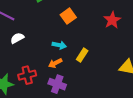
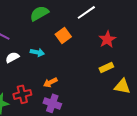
cyan arrow: (59, 45) -> (37, 52), moved
yellow rectangle: (82, 55) -> (106, 67), moved, turned 32

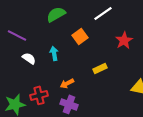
cyan arrow: (37, 52) -> (54, 53), turned -112
white semicircle: (12, 57) -> (29, 58), turned 64
yellow rectangle: (106, 67) -> (100, 68), moved

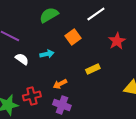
cyan arrow: (54, 53) -> (47, 54), turned 88

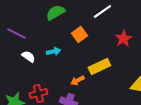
yellow rectangle: (93, 69) -> (99, 67), size x1.5
orange arrow: (60, 84) -> (77, 81), moved

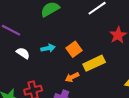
orange square: (79, 35) -> (74, 49), moved

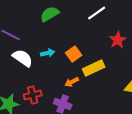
white semicircle: (23, 53) -> (23, 58), size x1.5

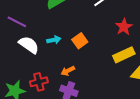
yellow rectangle: (94, 68) -> (124, 55), moved
orange arrow: (72, 82) -> (68, 71), moved

